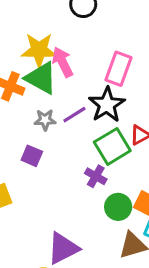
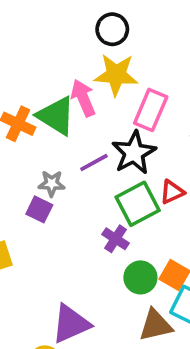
yellow star: (39, 50) -> (116, 75), moved
gray star: (45, 120) -> (52, 183), moved

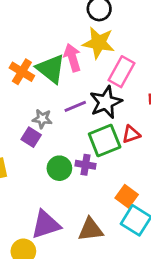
purple cross: (116, 239) -> (85, 165), turned -30
green circle: (140, 277) -> (59, 168), moved
brown triangle: (156, 325) -> (91, 230), moved

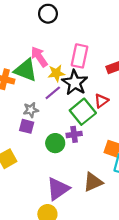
yellow star: (99, 43) -> (56, 73), moved, size x0.7

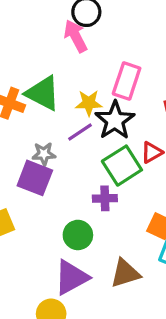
pink arrow: (39, 57) -> (76, 36), moved
purple square: (27, 126) -> (35, 178), size x1.5
green circle: (55, 143) -> (78, 235), moved

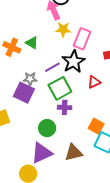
green triangle: (43, 93) -> (32, 43), size x0.6
yellow star: (89, 103) -> (63, 29), moved
green square: (122, 166) -> (60, 88), moved

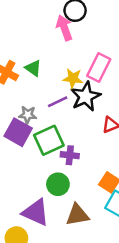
yellow star: (63, 29) -> (73, 78), moved
green square: (60, 88) -> (49, 140), moved
green circle: (47, 128) -> (58, 184), moved
purple triangle: (42, 153) -> (36, 212), turned 45

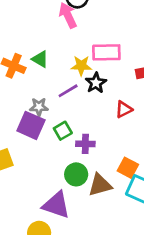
pink rectangle: (99, 68) -> (106, 52), turned 68
black star: (86, 96) -> (96, 83), size x0.7
green square: (49, 140) -> (63, 131), size x0.6
brown triangle: (77, 215) -> (100, 185), moved

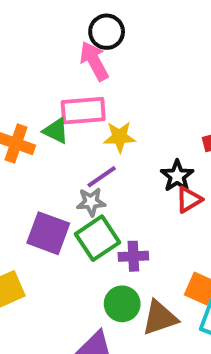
pink rectangle: (106, 52) -> (83, 111), moved
black star: (96, 83) -> (177, 176), moved
gray star: (39, 107) -> (91, 202), moved
green square: (63, 131) -> (98, 238), size x1.5

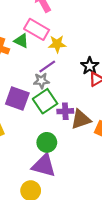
pink rectangle: (83, 111) -> (37, 29), turned 35
green circle: (122, 304) -> (47, 142), moved
brown triangle: (160, 318) -> (81, 119), moved

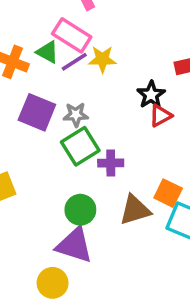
purple line: (47, 67) -> (74, 62), moved
purple square: (17, 99) -> (37, 112), moved
brown triangle: (81, 119) -> (135, 210), moved

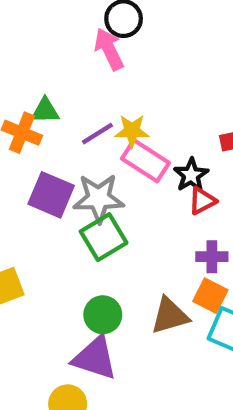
pink rectangle: (72, 35) -> (145, 161), moved
green triangle: (47, 52) -> (45, 111), moved, turned -30
gray star: (76, 115) -> (99, 198), size x1.6
purple cross: (111, 163) -> (212, 257), moved

